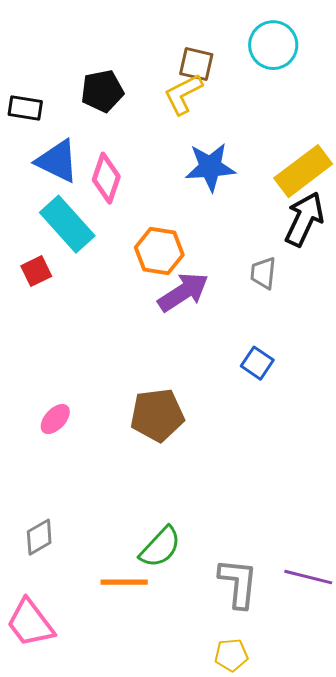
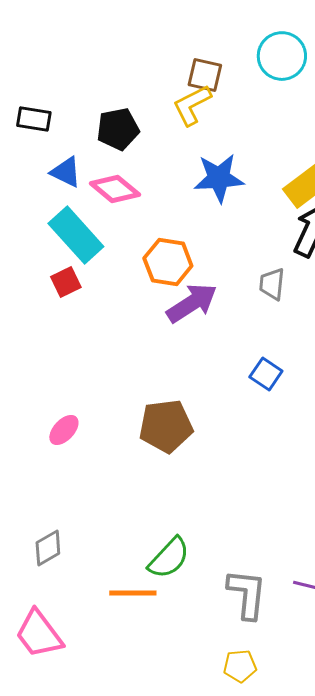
black pentagon: (102, 91) -> (118, 129), moved
blue triangle: (57, 161) -> (66, 172), size x0.7
pink diamond: (106, 178) -> (115, 189), turned -69
red square: (36, 271) -> (66, 282), moved

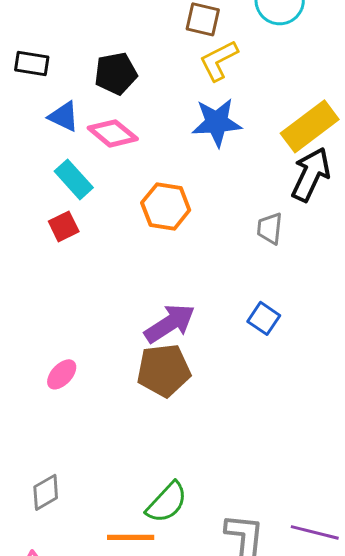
yellow L-shape: (192, 105) -> (219, 60), moved
cyan rectangle: (76, 235) -> (74, 179), size x0.7
purple arrow: (192, 303) -> (170, 323), moved

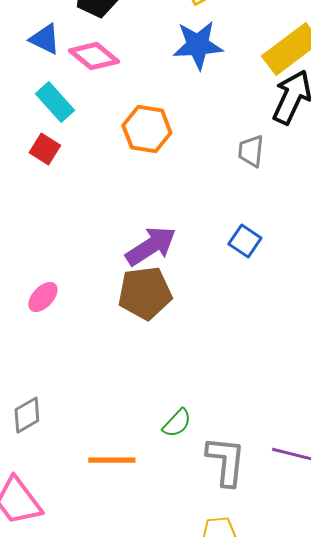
red square: (64, 226) -> (45, 149), turned -32
green semicircle: (167, 502) -> (177, 423), moved, size x0.7

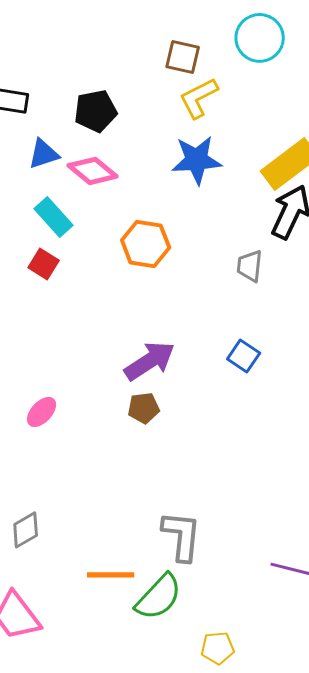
blue triangle: (45, 39) -> (44, 154), turned -44
brown pentagon: (145, 293) -> (144, 408), size x0.6
green semicircle: (177, 423) -> (159, 597), moved, size x1.6
gray L-shape: (226, 461) -> (182, 536), moved

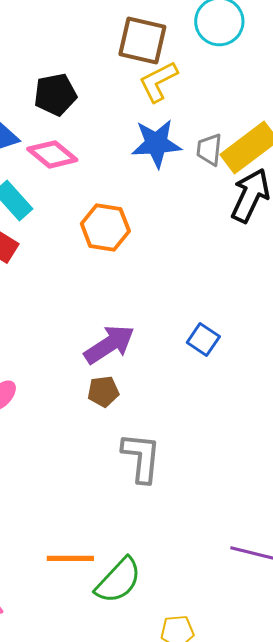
brown square: (183, 57) -> (142, 40), size x1.4
gray trapezoid: (250, 266) -> (209, 149), moved
gray L-shape: (182, 536) -> (141, 457), moved

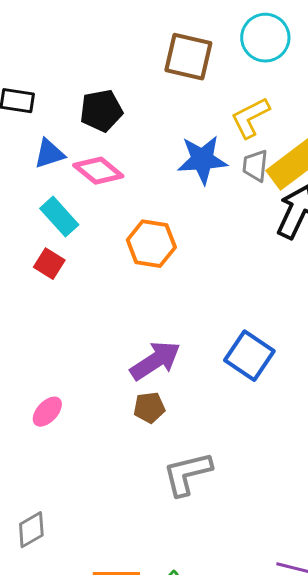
yellow L-shape: (158, 81) -> (250, 118), moved
blue square: (203, 339) -> (249, 356), size x1.5
gray L-shape: (141, 457) -> (187, 474), turned -110

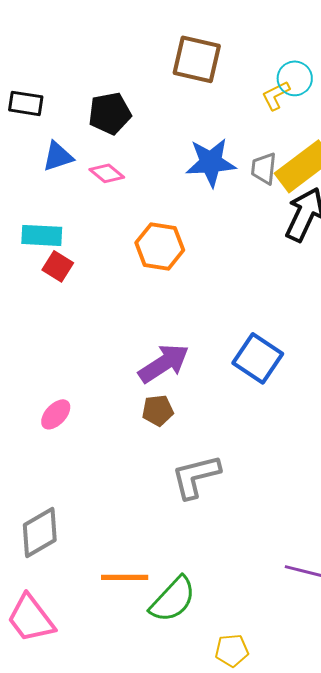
cyan circle: (265, 38) -> (295, 78), moved, size x0.7
yellow L-shape: (250, 118) -> (276, 95), moved, size x0.7
pink diamond: (98, 171) -> (107, 173), size x0.7
cyan rectangle: (59, 217) -> (42, 235), moved, turned -45
gray diamond: (31, 530) -> (40, 532), size x1.4

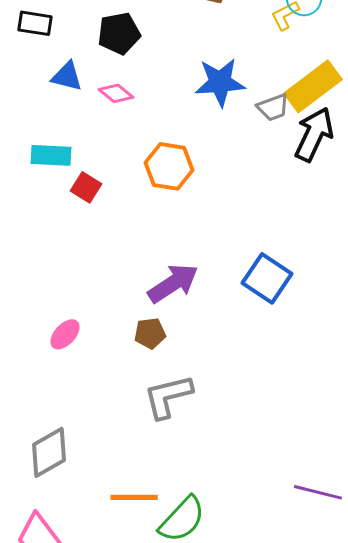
blue triangle: (58, 156) -> (67, 76), turned 32
gray trapezoid: (264, 168) -> (273, 107), moved, turned -116
red square: (58, 266) -> (86, 187), moved
brown pentagon: (158, 410) -> (150, 333), moved
gray L-shape: (196, 476) -> (168, 396), moved

